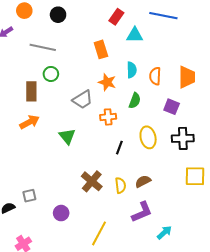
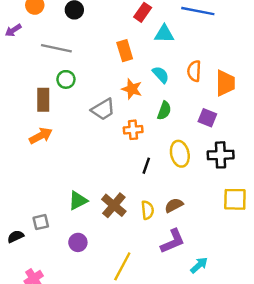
cyan semicircle: (132, 70) -> (161, 75), turned -42
orange semicircle: (155, 76) -> (194, 71), moved
green triangle: (67, 136) -> (78, 200), moved, turned 42

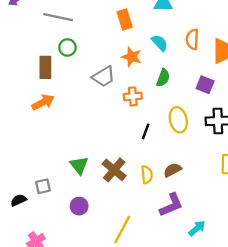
green triangle: (78, 200) -> (79, 165), turned -42

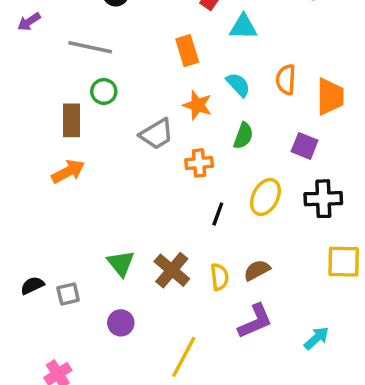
yellow ellipse: (178, 120) -> (265, 197), turned 40
black semicircle: (18, 200) -> (32, 285), moved
cyan arrow: (197, 228) -> (316, 338), moved

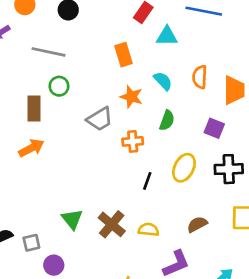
brown semicircle: (257, 270) -> (197, 224), moved
yellow semicircle: (219, 277) -> (148, 230), turned -78
purple circle: (121, 323) -> (54, 265), moved

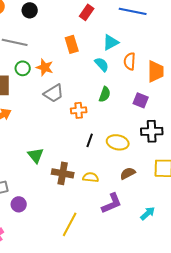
cyan triangle: (167, 36) -> (111, 42), moved, turned -30
orange star: (131, 97) -> (45, 67), moved
yellow ellipse: (184, 168) -> (118, 142), moved, turned 75
green triangle: (72, 219) -> (36, 155), moved
brown cross: (112, 224) -> (63, 173), turned -30

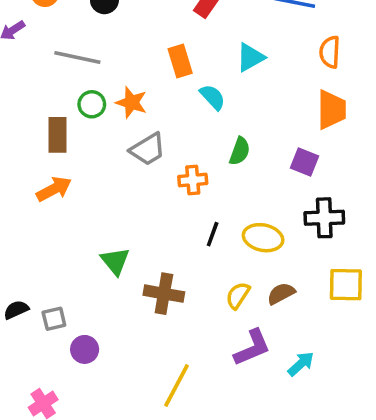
orange semicircle: (130, 61) -> (330, 52), moved
cyan semicircle: (102, 64) -> (213, 97), moved
yellow semicircle: (91, 177) -> (238, 295), moved, turned -63
cyan arrow: (148, 213) -> (301, 364), moved

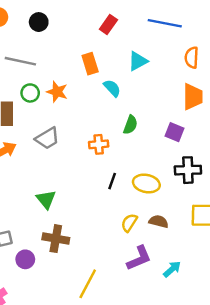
gray trapezoid: (148, 149) -> (47, 138), moved
brown cross: (164, 294) -> (56, 239), moved
brown semicircle: (281, 294) -> (159, 221), turned 42

